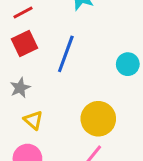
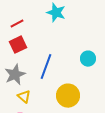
blue line: (66, 54) -> (46, 67), moved
gray star: (20, 88) -> (15, 75), size x1.5

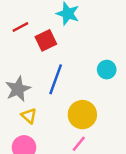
red square: (18, 45) -> (46, 40), moved

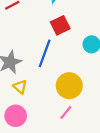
red square: (46, 40) -> (60, 25), moved

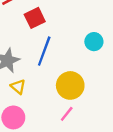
red square: (60, 25) -> (35, 18), moved

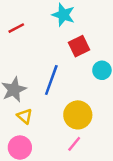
red square: (35, 18) -> (79, 46), moved

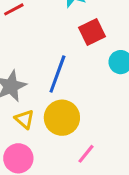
yellow circle: (78, 115) -> (62, 118), moved

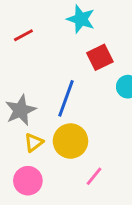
yellow triangle: (24, 119) -> (34, 142), turned 42

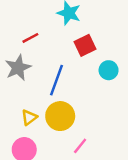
red line: (23, 35) -> (30, 38), moved
gray star: (21, 110) -> (18, 68), moved

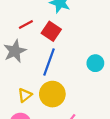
red square: (85, 45) -> (51, 31), moved, turned -30
cyan circle: (109, 70) -> (95, 63), moved

